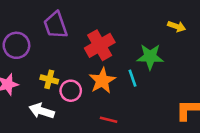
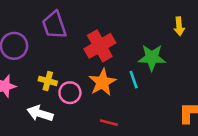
yellow arrow: (177, 26) -> (179, 26), turned 66

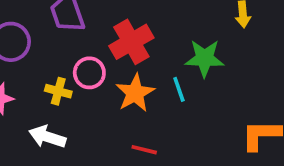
pink circle: (70, 93) -> (89, 73), moved

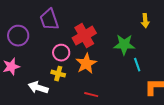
cyan line: (179, 89) -> (137, 65), moved
yellow cross: (58, 91) -> (58, 74), moved

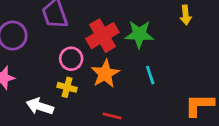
green star: (124, 45) -> (139, 34), moved
cyan line: (137, 65) -> (150, 75), moved

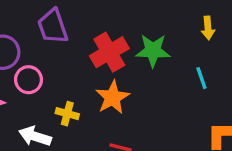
pink circle: (71, 59) -> (28, 80), moved
cyan line: (150, 75) -> (201, 78), moved

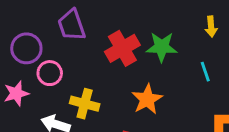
orange star: (113, 97) -> (147, 99), moved
yellow cross: (67, 114) -> (85, 104), size x1.4

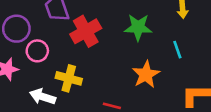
red cross: (122, 48) -> (86, 31), moved
orange star: (147, 99) -> (146, 74), moved

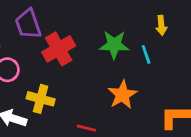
cyan line: (177, 50) -> (146, 54), moved

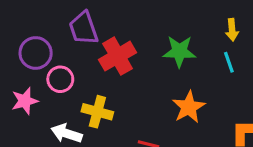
cyan line: (146, 54) -> (229, 62), moved

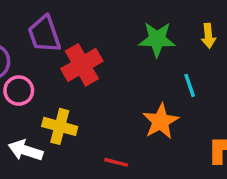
green star: (179, 51) -> (157, 39), moved
cyan line: (229, 62) -> (190, 85), moved

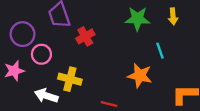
red cross: (82, 65) -> (85, 36), size x0.7
orange star: (161, 121) -> (140, 76), turned -30

